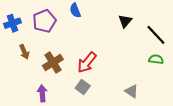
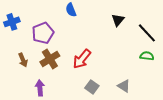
purple pentagon: (44, 21) -> (43, 33), moved
brown arrow: (24, 52) -> (23, 60), moved
gray square: (83, 87) -> (92, 87), moved

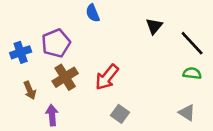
blue cross: (12, 22) -> (21, 52), moved
brown arrow: (23, 60) -> (30, 90), moved
gray triangle: (124, 86) -> (187, 113), moved

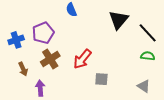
black triangle: (154, 26) -> (119, 20), size x1.5
gray square: (120, 114) -> (101, 79), moved, turned -32

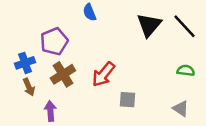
black line: (148, 33) -> (184, 26), moved
blue cross: (16, 40) -> (25, 63), moved

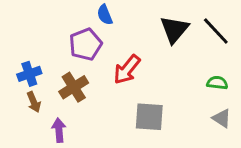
purple pentagon: (54, 41) -> (86, 44), moved
red arrow: (103, 74) -> (127, 69), moved
gray square: (128, 100) -> (149, 117), size x1.5
gray triangle: (181, 108) -> (222, 118), moved

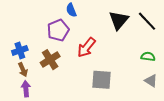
purple arrow: (59, 130) -> (26, 89), moved

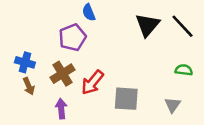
red arrow: (86, 47) -> (92, 82), moved
blue cross: (20, 50) -> (25, 62), turned 35
gray triangle: (151, 81) -> (172, 105), moved, turned 32
purple arrow: (26, 89) -> (61, 109), moved

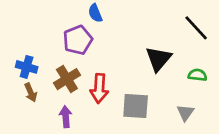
black triangle: (147, 25) -> (158, 59), moved
red arrow: (92, 82) -> (99, 88), turned -35

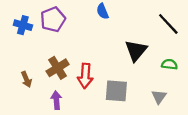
blue semicircle: (95, 13) -> (103, 11), moved
purple pentagon: (78, 40) -> (53, 19), moved
blue cross: (27, 67) -> (23, 25), moved

